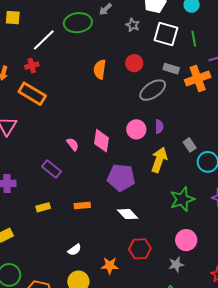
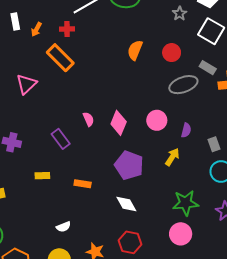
purple semicircle: (159, 127) -> (186, 130), moved
gray rectangle: (190, 145) -> (214, 144), moved
yellow arrow: (159, 160) -> (172, 157), size x0.7
pink circle: (186, 240) -> (181, 234), moved

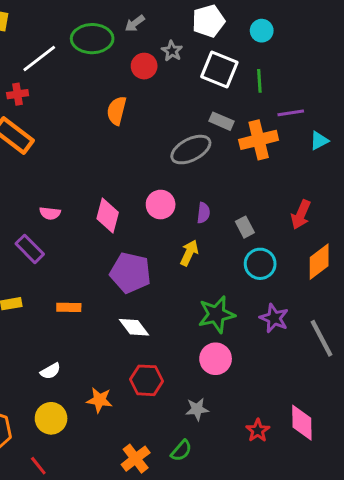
red circle: (172, 53) -> (144, 66), moved
pink semicircle: (88, 119) -> (50, 213), moved, turned 128

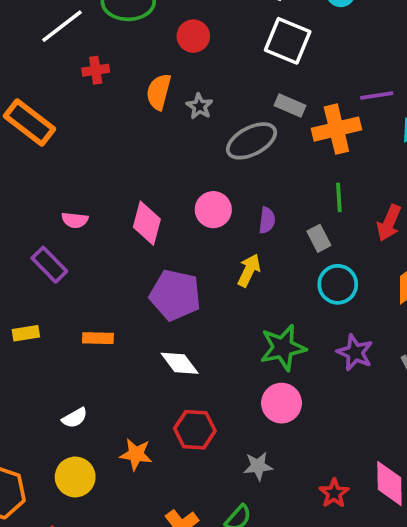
gray star: (172, 51) -> (199, 106), moved
green line: (259, 81) -> (339, 197), moved
red cross: (18, 94) -> (96, 70), moved

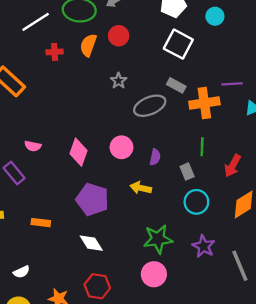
orange semicircle: (159, 92) -> (88, 45), moved
yellow arrow: (249, 270) -> (141, 188), turned -108

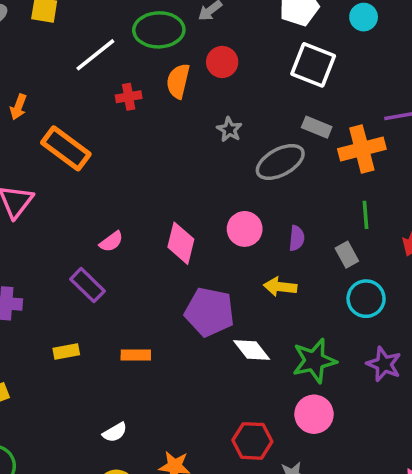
pink semicircle: (33, 146) -> (111, 242), turned -42
white diamond: (91, 243) -> (252, 350), moved
red hexagon: (97, 286) -> (252, 441), moved

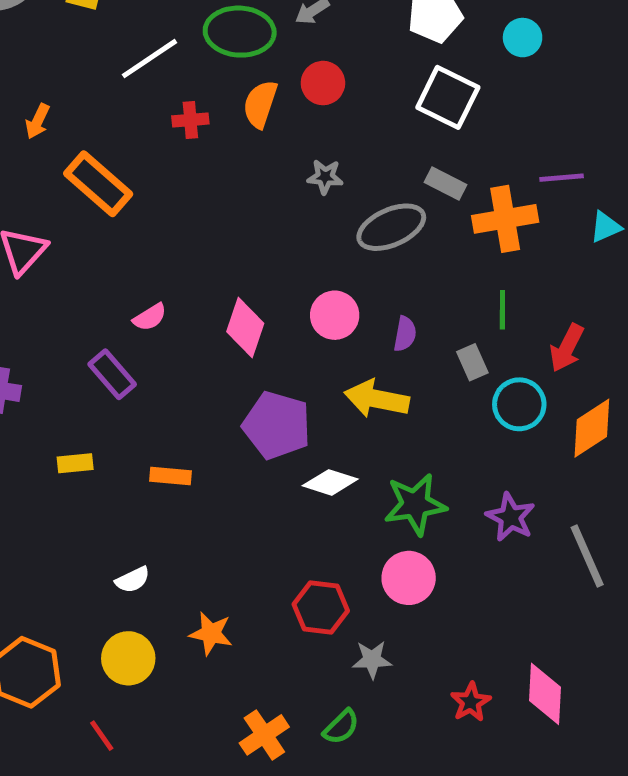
gray star: (229, 130) -> (325, 177), turned -30
yellow arrow: (280, 287) -> (377, 399), size x1.4
cyan circle: (366, 299) -> (519, 404), moved
white diamond: (252, 350) -> (330, 482), turned -39

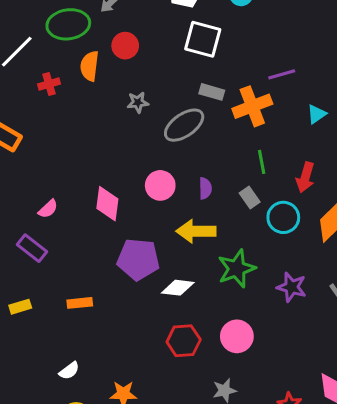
cyan triangle: (606, 227) -> (317, 114), moved
green star: (415, 504) -> (237, 269), moved
red hexagon: (321, 608) -> (184, 341), moved

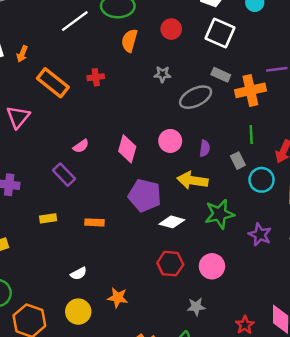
red circle: (125, 46) -> (171, 29), moved
red cross: (49, 84) -> (96, 77), moved

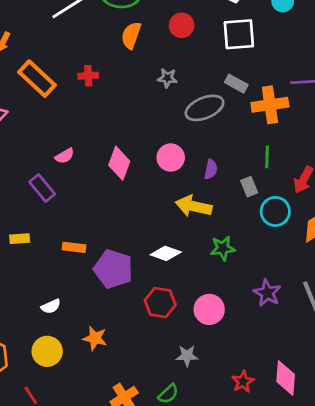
white square: (220, 33) -> (239, 34), turned -32
purple pentagon: (145, 195) -> (113, 269), moved
green star: (220, 214) -> (223, 248), size x0.7
purple star: (260, 235) -> (267, 293), moved

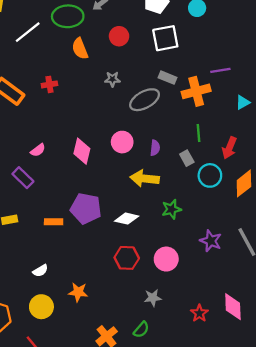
orange semicircle: (131, 35) -> (80, 49), turned -35
purple pentagon: (113, 269) -> (86, 208), moved

